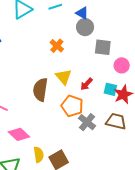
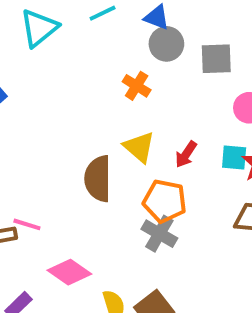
orange cross: (57, 46) -> (137, 86), moved
gray square: (103, 47) -> (216, 59), moved
gray cross: (87, 122) -> (159, 234), moved

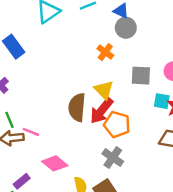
gray square: (216, 59) -> (141, 76), moved
red arrow: (186, 154) -> (101, 111), moved, size x1.6
gray cross: (159, 234) -> (113, 158), moved

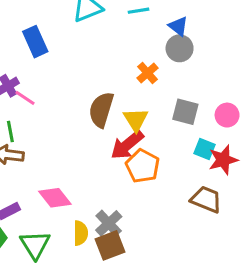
brown semicircle: (77, 107) -> (101, 110), moved
pink line: (31, 132) -> (25, 98), moved
gray cross: (113, 158) -> (109, 223), moved

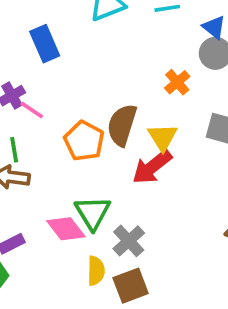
orange pentagon: (143, 166) -> (84, 141), moved
gray cross: (109, 223) -> (129, 241), moved
green triangle: (35, 245) -> (93, 213), moved

